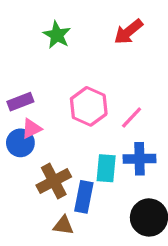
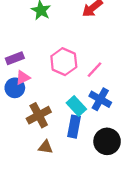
blue cross: (139, 159) -> (100, 99), turned 30
cyan rectangle: (106, 168) -> (76, 106), turned -48
blue rectangle: (84, 197) -> (74, 127), moved

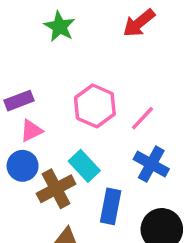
blue circle: (15, 88) -> (23, 166), moved
cyan rectangle: (76, 106) -> (84, 166), moved

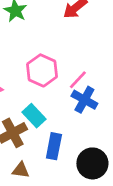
blue cross: (151, 164) -> (84, 100), moved

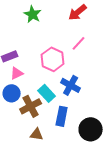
pink line: (78, 80) -> (79, 43), moved
blue cross: (84, 100) -> (71, 85), moved

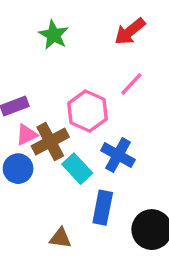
brown cross: (31, 106) -> (50, 142), moved

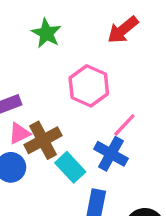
pink line: (131, 84) -> (124, 125), moved
pink hexagon: (87, 111) -> (89, 86), moved

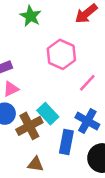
brown cross: (43, 140) -> (29, 126), moved
blue cross: (111, 154) -> (87, 121), moved

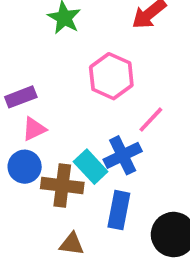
blue cross: (87, 121) -> (123, 155), moved, turned 35
brown cross: (29, 126) -> (62, 186), turned 35

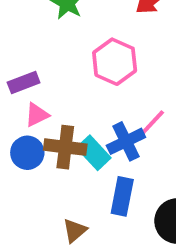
pink line: (151, 120) -> (153, 122), moved
brown cross: (62, 186) -> (65, 147), moved
brown triangle: (72, 244) -> (75, 231), turned -48

